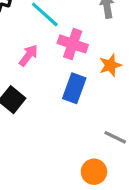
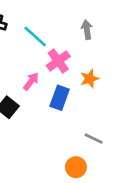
pink cross: (73, 44) -> (58, 61), turned 35
pink arrow: (28, 55) -> (31, 81), moved

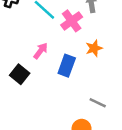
pink cross: (58, 61) -> (72, 21), moved

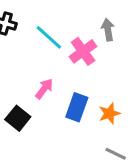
orange star: (94, 48) -> (109, 113), moved

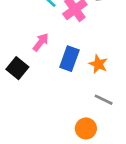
orange star: (109, 113) -> (98, 64), turned -30

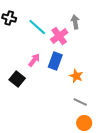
blue rectangle: (69, 59) -> (55, 61), moved
orange circle: (86, 128) -> (84, 123), moved

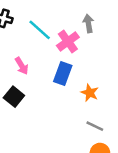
pink arrow: (34, 60) -> (22, 66), moved, turned 112

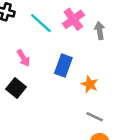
gray arrow: (88, 23) -> (100, 31), moved
pink cross: (68, 41) -> (73, 19), moved

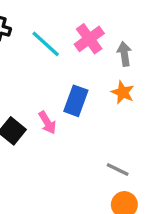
pink arrow: (23, 58) -> (47, 123), moved
orange star: (90, 84) -> (123, 92), moved

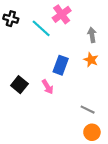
pink cross: (89, 39) -> (62, 14), moved
pink arrow: (47, 123) -> (48, 87), moved

